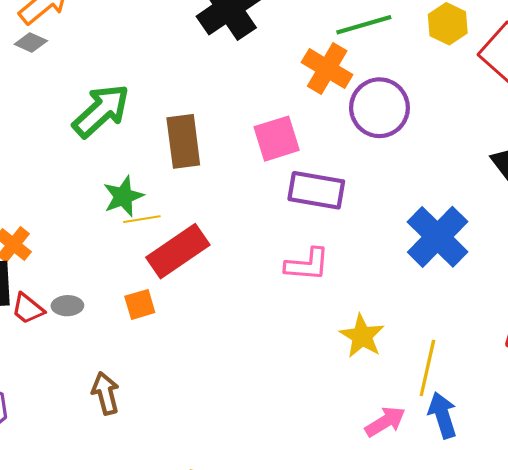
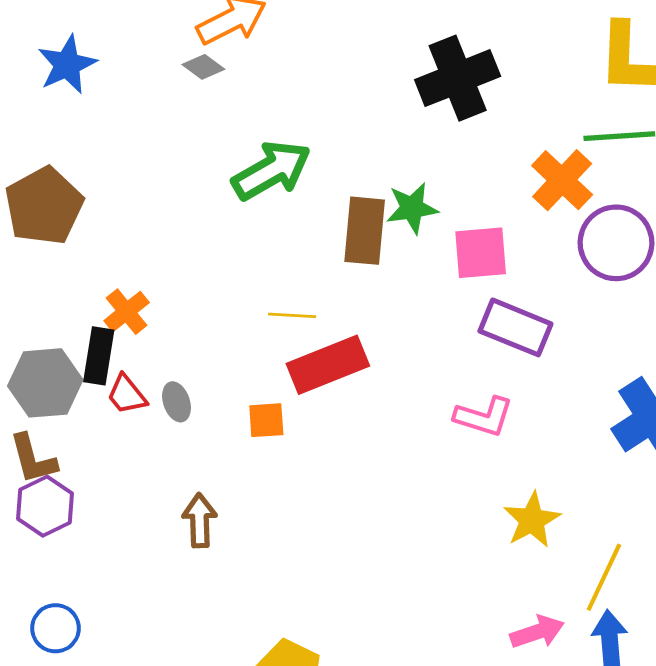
green star: (123, 196) -> (412, 208), moved
gray ellipse: (67, 306) -> (177, 402), turned 60

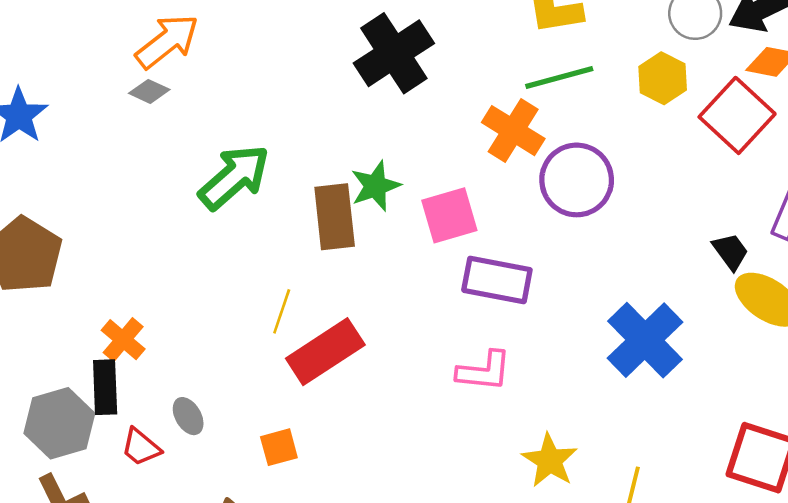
yellow line: (292, 315) -> (282, 311), turned -63
red trapezoid: (127, 395) -> (141, 447), moved
orange square: (266, 420) -> (279, 447), moved

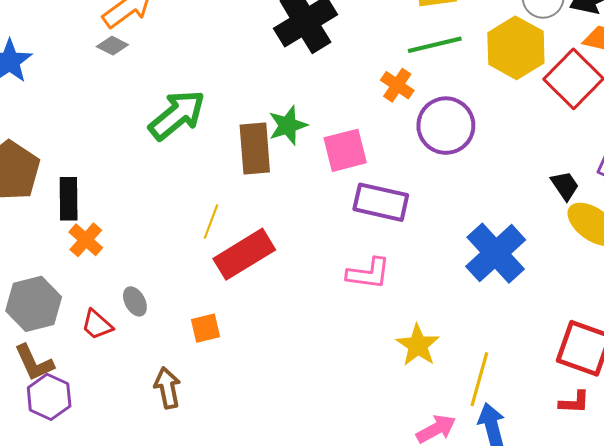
yellow hexagon: (663, 78) -> (516, 48), size x1.5
orange cross: (513, 131) -> (397, 85), size x0.7
black rectangle: (105, 387) -> (69, 199), moved

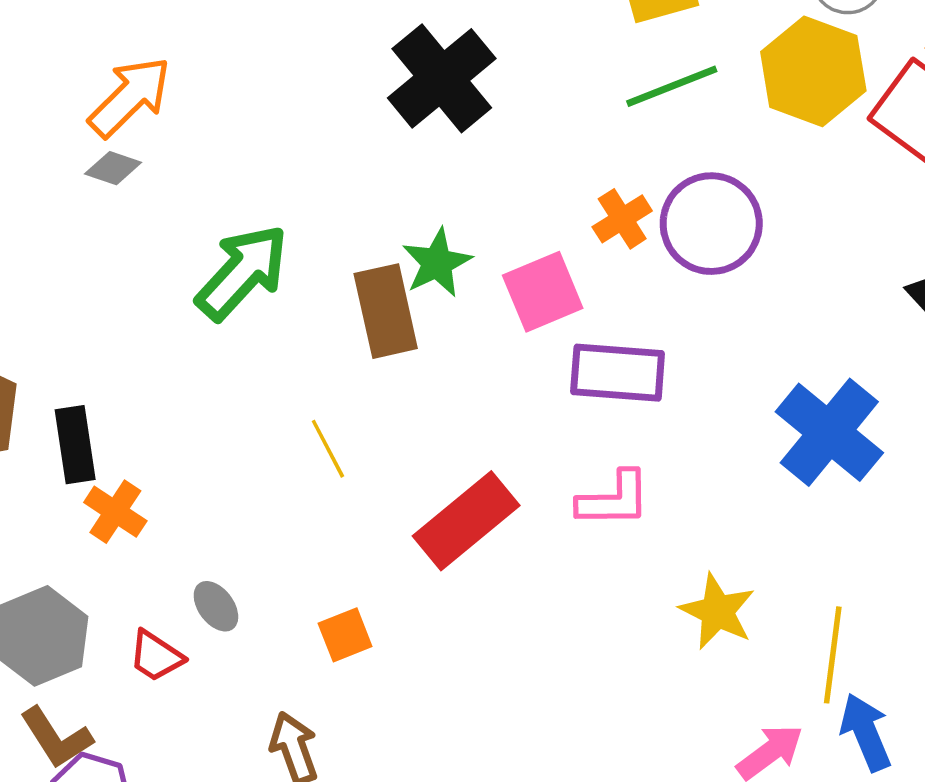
orange cross: (397, 85) -> (622, 219), moved, turned 32
yellow line: (211, 222) -> (328, 449), turned -40
red rectangle: (244, 254) -> (466, 521), moved

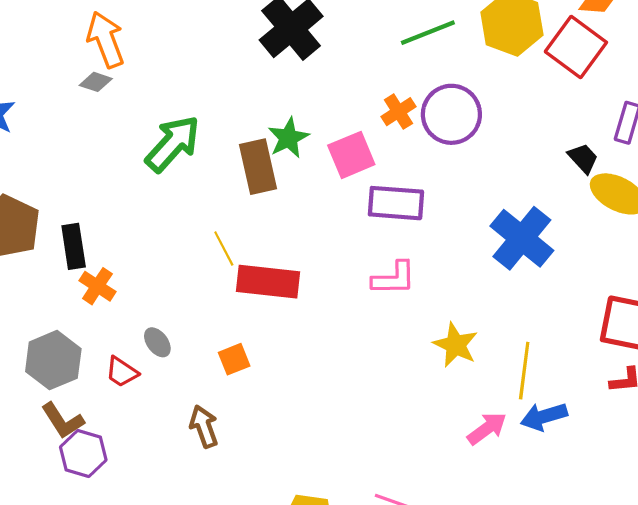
orange arrow: (130, 97) -> (106, 40), turned -66
red rectangle: (466, 521) -> (268, 282), moved, turned 46
blue arrow: (866, 732) -> (544, 417), turned -84

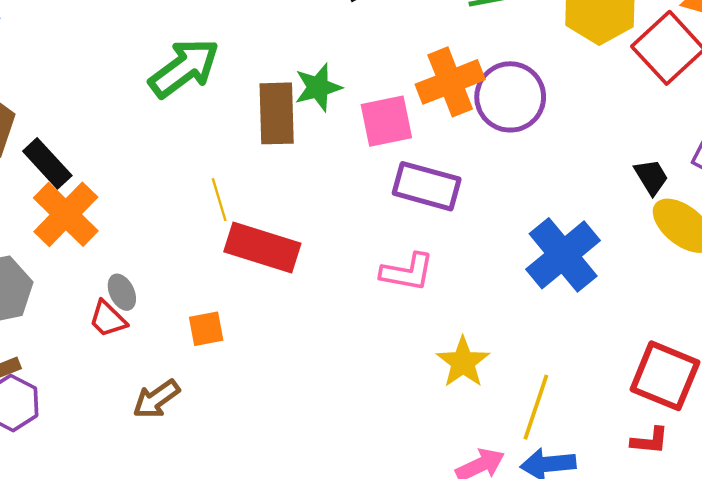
orange cross: (398, 112) -> (450, 82), size x1.6
black rectangle: (74, 246) -> (47, 163), turned -45
orange cross: (97, 286) -> (66, 214), size x1.6
red trapezoid: (122, 372) -> (108, 319), moved
brown arrow: (204, 426) -> (156, 399), turned -117

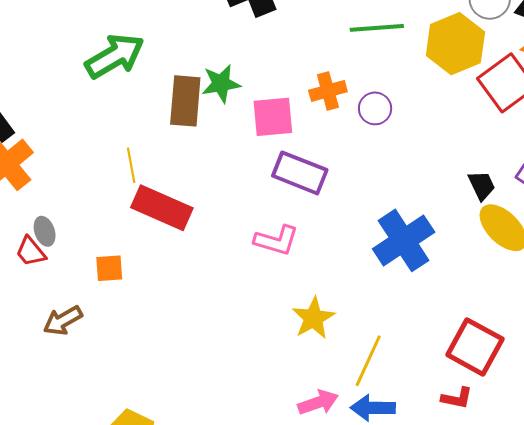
orange cross: (450, 82) -> (328, 91), size x0.7
purple circle: (510, 97) -> (375, 108), size x0.6

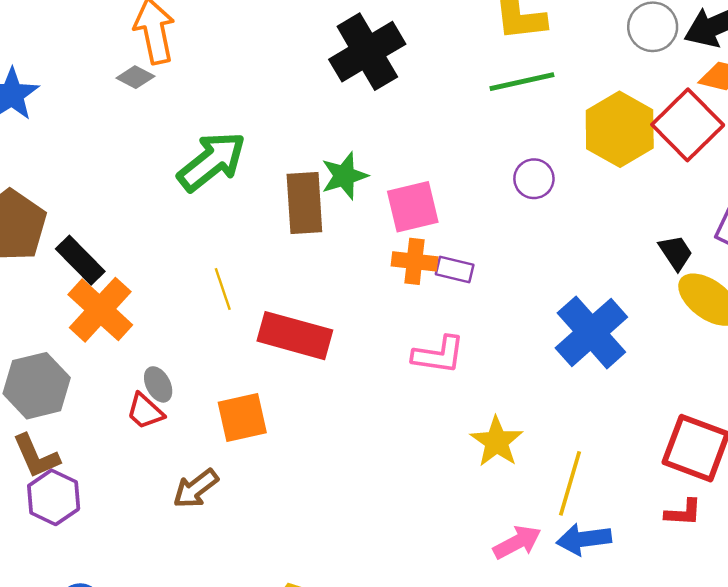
yellow hexagon: (455, 44) -> (620, 129), moved
orange cross: (328, 91) -> (414, 261), moved, turned 30
yellow line: (131, 165) -> (223, 289), moved
purple rectangle: (300, 173) -> (455, 270), size x0.6
orange square: (109, 268) -> (242, 418), size x1.4

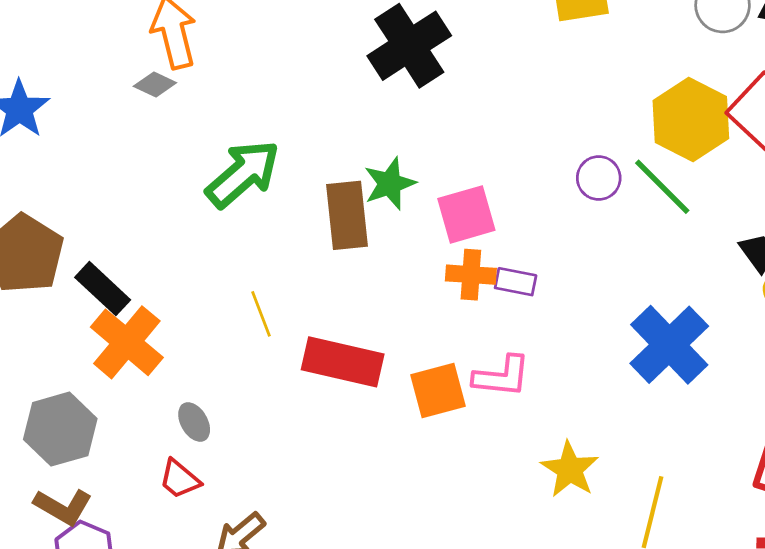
green line: (522, 82) -> (662, 187), moved, turned 60
red trapezoid: (145, 411) -> (180, 479), moved
orange square: (242, 418) -> (438, 390), moved
brown L-shape: (36, 456) -> (63, 507), turned -34

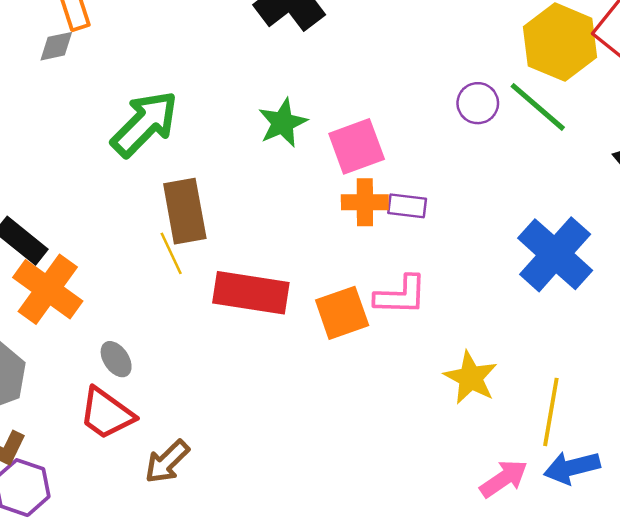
gray diamond: (155, 85) -> (56, 46), turned -33
brown rectangle: (347, 215) -> (185, 211), moved
red trapezoid: (180, 479) -> (107, 414), size x1.4

